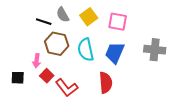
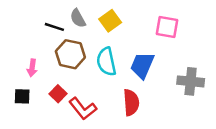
pink square: (118, 22) -> (167, 27), moved
gray cross: (155, 50) -> (191, 81), moved
pink arrow: (37, 61) -> (32, 68), moved

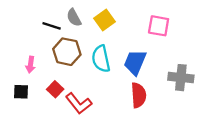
red semicircle: (131, 102) -> (139, 95), moved

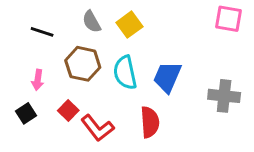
black line: (52, 26) -> (42, 32), moved
pink square: (159, 26) -> (228, 19), moved
black square: (21, 92) -> (26, 113), turned -35
red semicircle: (139, 95) -> (150, 122), moved

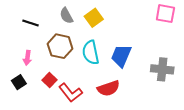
red semicircle: (150, 122) -> (109, 88), turned 75

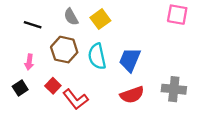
gray cross: (162, 69) -> (174, 89), moved
red semicircle: (109, 88) -> (132, 95), moved

